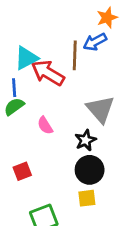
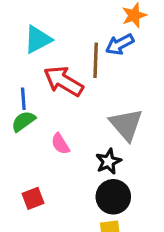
cyan triangle: (26, 58) -> (38, 39), moved

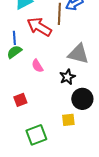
gray triangle: (126, 125) -> (78, 54), turned -35
black circle: (113, 197) -> (82, 99), moved

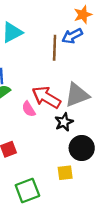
red arrow: (39, 27) -> (46, 97), moved
gray triangle: (78, 54) -> (77, 95), turned -35

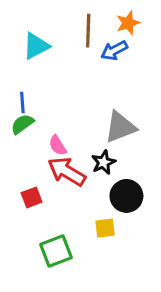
brown line: (55, 48) -> (88, 31), moved
red arrow: (46, 97) -> (67, 171), moved

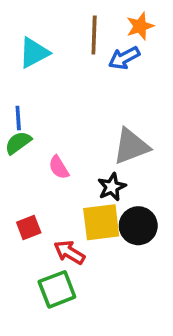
red arrow: (67, 171) -> (69, 252), moved, size x0.7
yellow square: (105, 228) -> (101, 222), moved, size x1.6

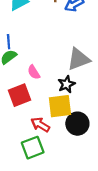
black circle: (138, 226) -> (77, 124), moved
red square: (29, 227) -> (20, 95), moved, size x1.5

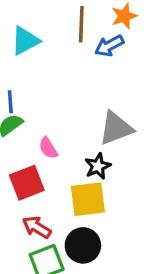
black circle: (77, 124) -> (83, 245), moved
red arrow: (40, 125) -> (37, 227), moved

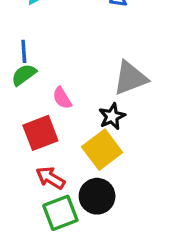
yellow square: (88, 199) -> (102, 150), turned -30

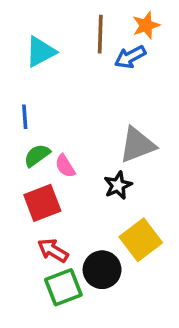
green semicircle: (24, 75) -> (37, 155), moved
yellow square: (102, 150) -> (141, 240), moved

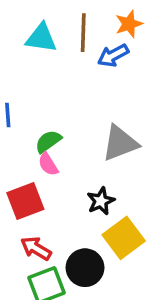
cyan triangle: (41, 52) -> (41, 38), moved, turned 36
green semicircle: (37, 155) -> (48, 141), moved
black star: (118, 185) -> (101, 201), moved

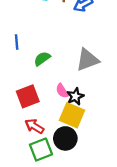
pink semicircle: (48, 164) -> (62, 91), moved
yellow square: (124, 238) -> (72, 115), moved, turned -30

